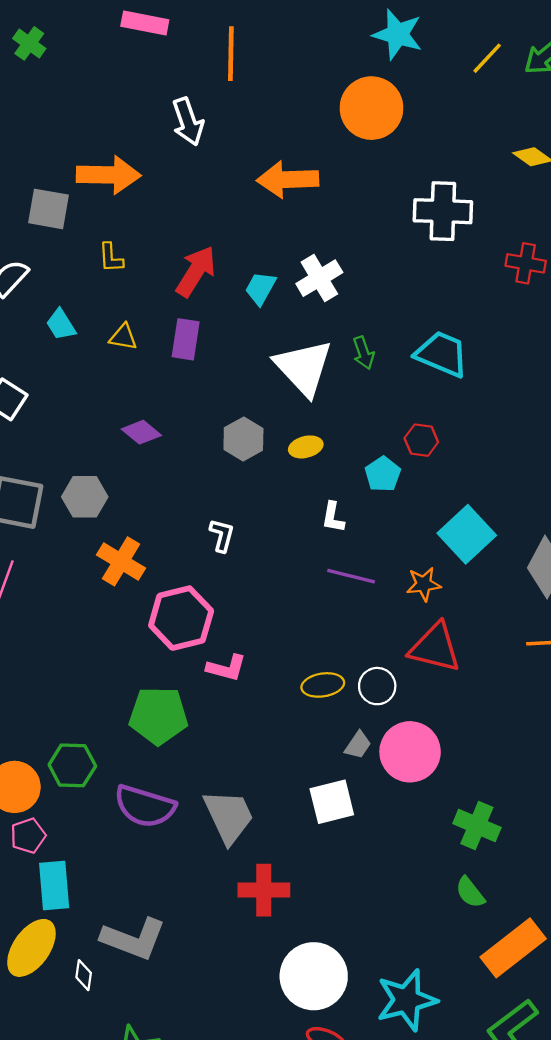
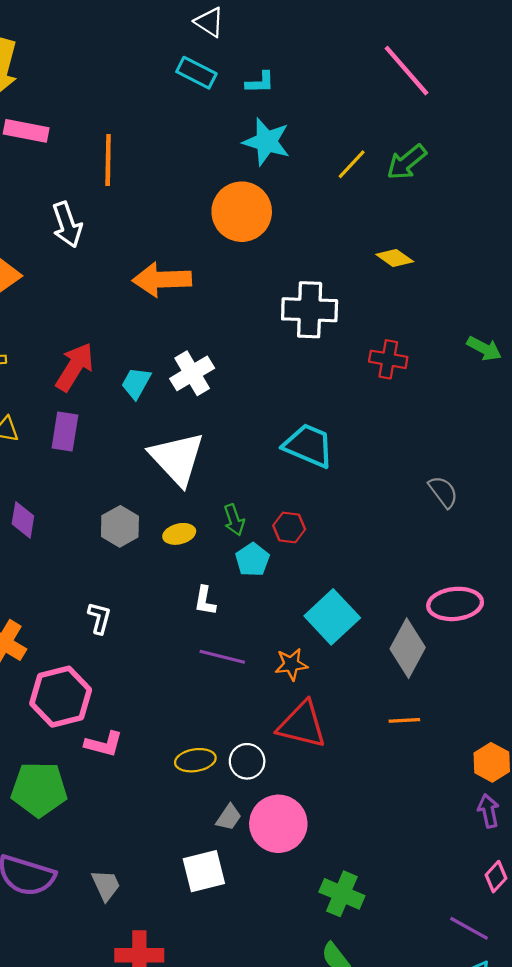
green arrow: (364, 353) -> (234, 520), moved
purple diamond: (141, 432) -> (23, 520), turned 60
gray trapezoid: (229, 816) -> (106, 885), size x0.6

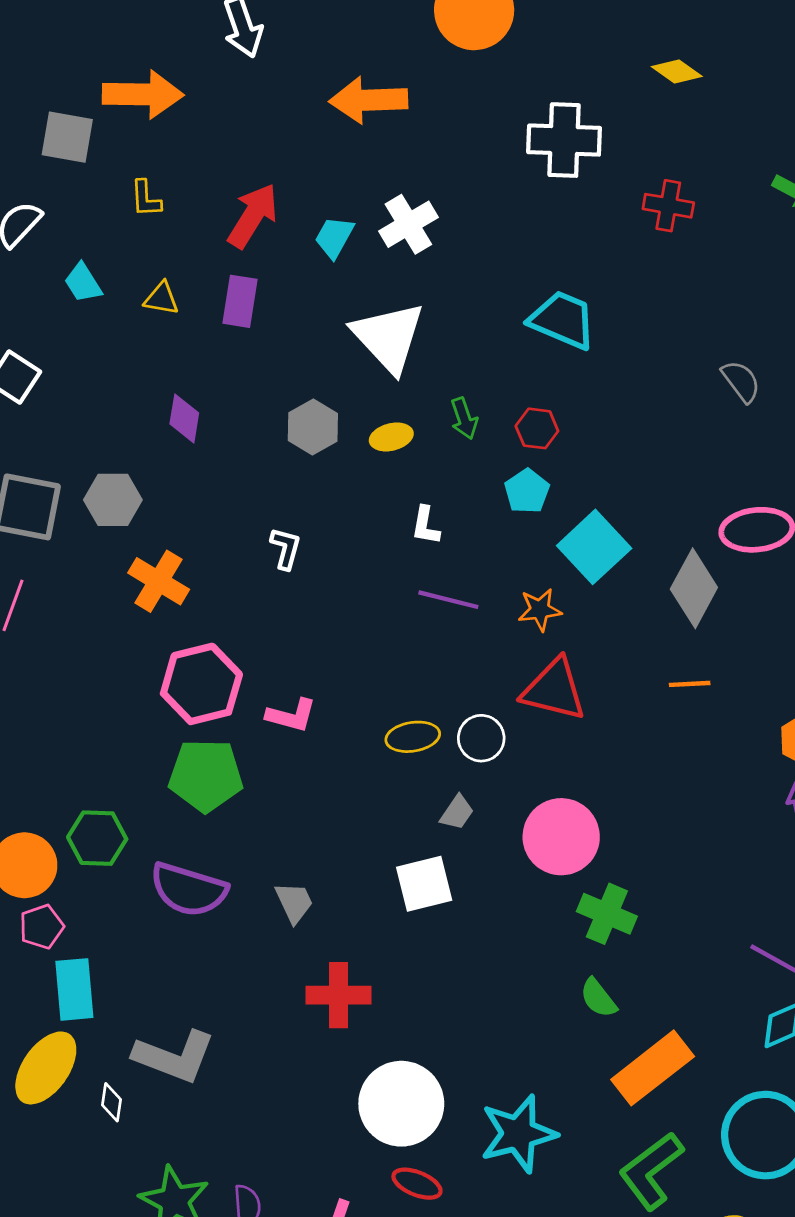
cyan pentagon: (252, 560) -> (527, 491), moved
pink hexagon: (61, 697) -> (201, 684), moved
pink circle: (278, 824) -> (561, 837), moved

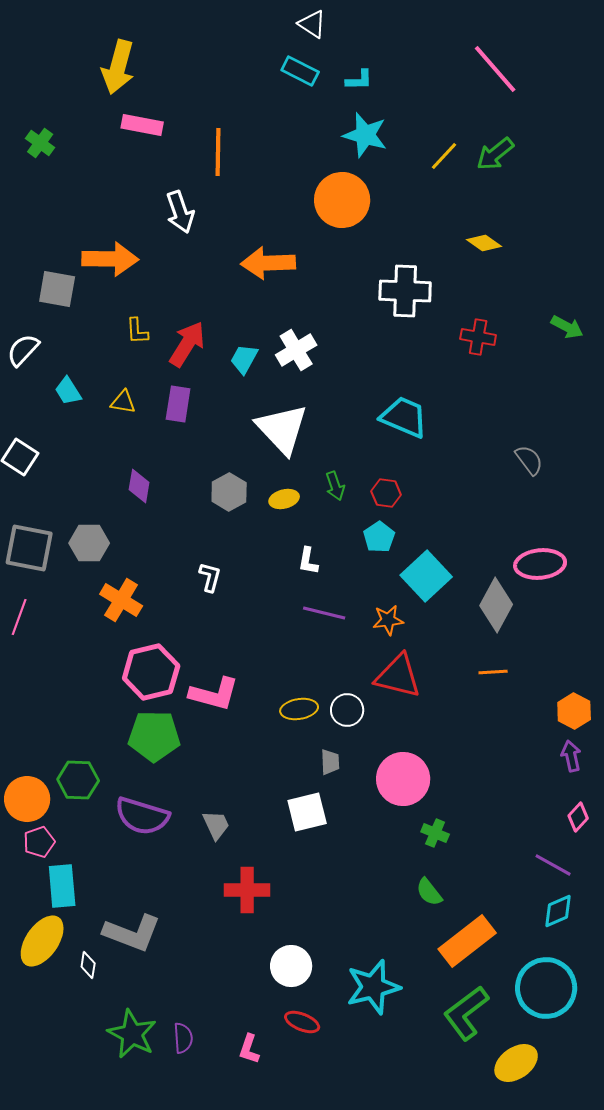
yellow L-shape: (146, 199) -> (137, 331), moved
pink L-shape: (291, 715) -> (214, 694), size x1.4
gray trapezoid: (457, 812) -> (330, 762), turned -36
green cross: (607, 914) -> (435, 833), size x0.7
white circle: (401, 1104) -> (291, 966), size x0.7

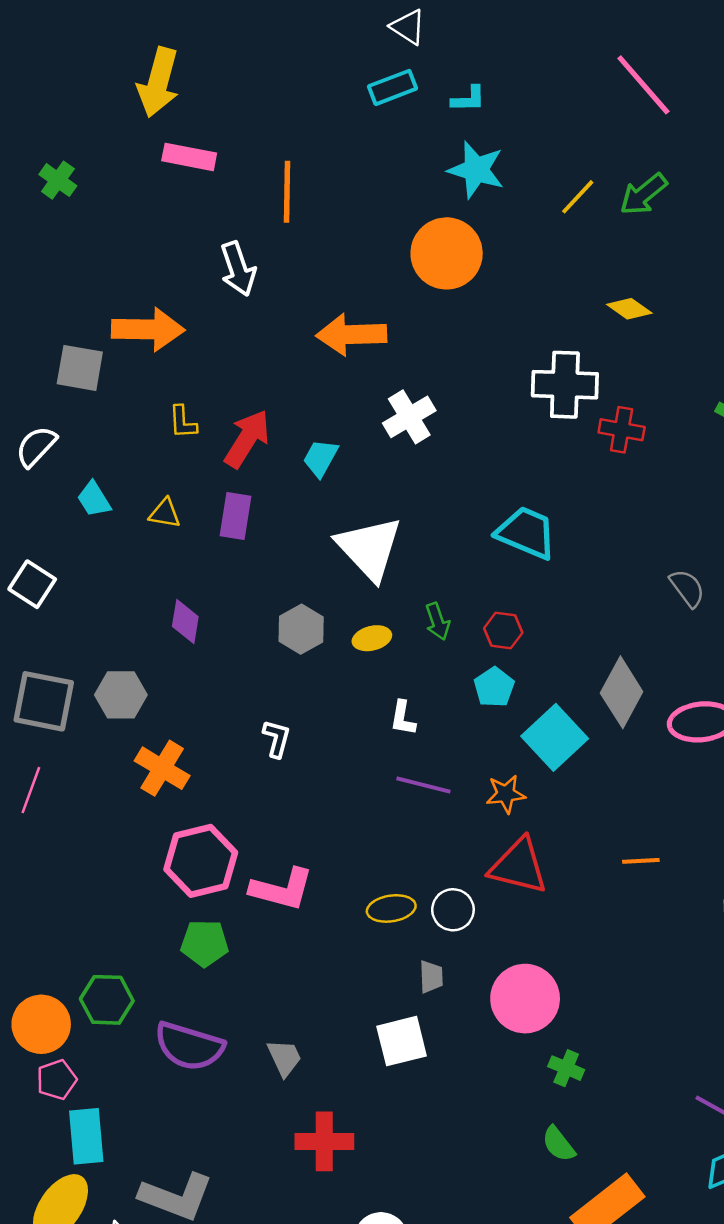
cyan rectangle: (300, 71) -> (392, 87), turned -48
white cross: (405, 291) -> (565, 385), moved
white cross: (296, 350) -> (409, 417), moved
gray diamond: (496, 605) -> (622, 692), moved
green pentagon: (154, 736) -> (205, 943), size x0.7

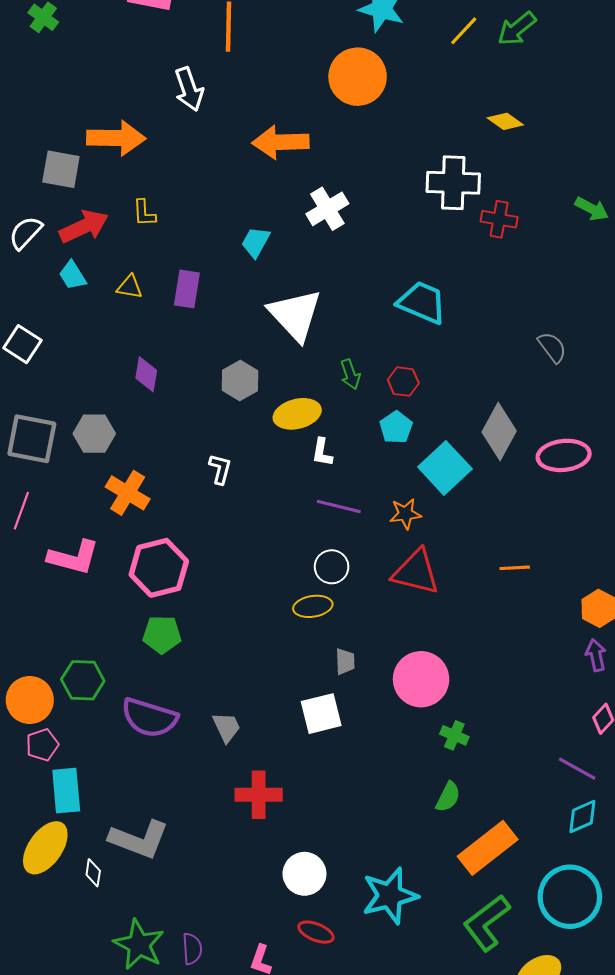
red arrow: (247, 439) -> (84, 226), moved, turned 33
yellow ellipse: (372, 638) -> (297, 414), moved, size x1.5
pink L-shape: (282, 889) -> (73, 557), moved
white circle: (453, 910) -> (332, 567), moved
green semicircle: (559, 1144) -> (448, 797), turned -116

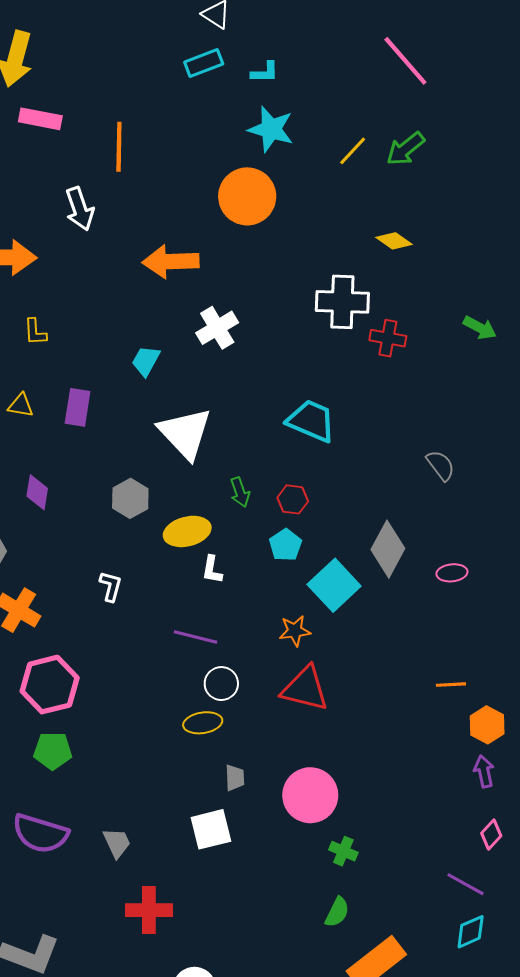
pink ellipse: (564, 455) -> (452, 573), size x0.6
purple line: (339, 506) -> (195, 637), moved
orange line: (515, 568) -> (451, 685), moved

